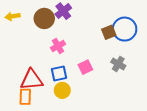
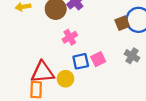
blue square: (59, 73) -> (81, 61), moved
yellow circle: (62, 90) -> (65, 79), moved

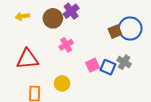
blue square: (81, 61) -> (108, 67), moved, turned 35
red triangle: (43, 72) -> (27, 59), moved

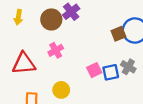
yellow arrow: (22, 16) -> (18, 17), turned -72
pink cross: (66, 45) -> (56, 50), moved
blue square: (108, 67) -> (111, 72), turned -35

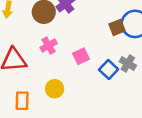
pink square: (94, 70) -> (81, 56), moved
blue square: (111, 72) -> (109, 70), turned -35

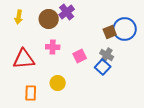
pink cross: (49, 46) -> (53, 47), turned 32
gray cross: (128, 64) -> (107, 55), moved

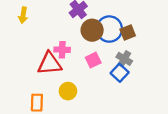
brown circle: (49, 19) -> (92, 30), moved
blue circle: (125, 29) -> (109, 29), moved
red triangle: (24, 59) -> (50, 64), moved

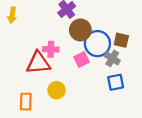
blue circle: (109, 29) -> (97, 44), moved
brown square: (128, 32) -> (121, 40), moved, turned 35
blue square: (120, 73) -> (116, 82), moved, turned 36

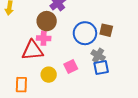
brown circle: (80, 30) -> (47, 21), moved
gray cross: (112, 58) -> (98, 55), moved
pink square: (82, 60) -> (71, 66), moved

